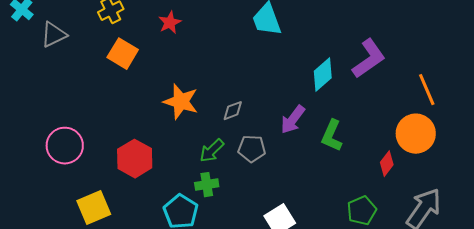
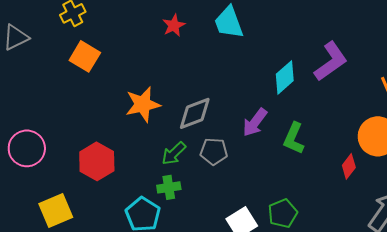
red star: (170, 23) -> (174, 25), moved
orange star: (181, 102) -> (143, 104), turned -30
gray diamond: (233, 111) -> (195, 113), size x1.6
green pentagon: (362, 211) -> (283, 213), moved

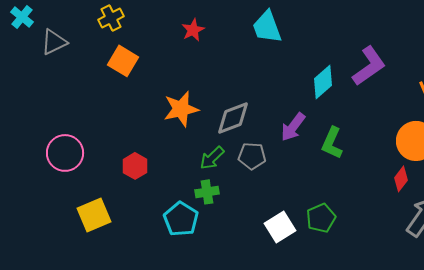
red star: (174, 25) -> (193, 30), moved
red hexagon: (97, 161) -> (135, 166), size x0.7
red diamond: (349, 166) -> (401, 179), moved

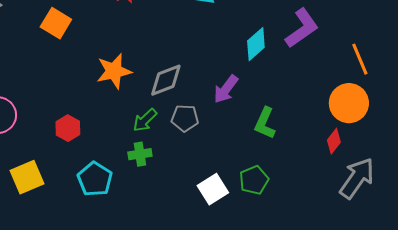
green L-shape: (332, 143) -> (265, 123), moved
cyan pentagon: (181, 219) -> (95, 179), moved

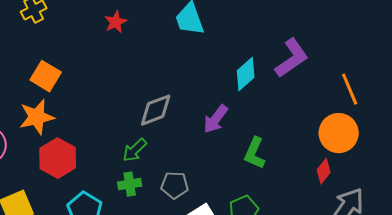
orange square: (56, 23) -> (46, 76), moved
orange star: (114, 71) -> (37, 117), moved
gray pentagon: (185, 118) -> (175, 185), moved
red hexagon: (68, 128) -> (58, 158), size x1.5

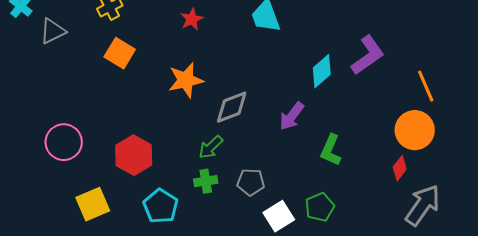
orange square: (46, 76) -> (120, 53), moved
orange star: (37, 117) -> (186, 80), moved

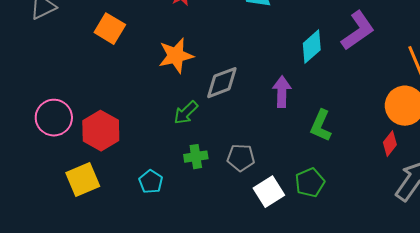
purple arrow: (292, 116) -> (282, 92), turned 144
green arrow: (211, 147) -> (186, 113), moved
red hexagon: (134, 155) -> (101, 131), moved
cyan pentagon: (161, 206) -> (151, 182), size x0.7

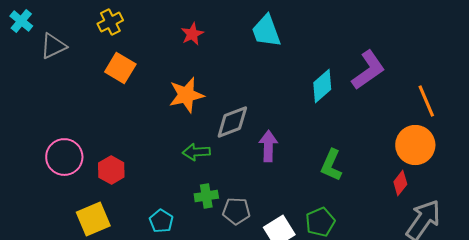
purple arrow: (282, 92) -> (268, 146), moved
green arrow: (186, 113) -> (196, 152), turned 40
red hexagon: (101, 131) -> (111, 170), size x0.7
gray pentagon: (241, 158) -> (236, 211), moved

